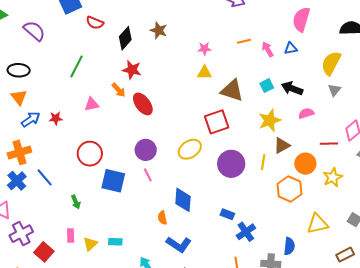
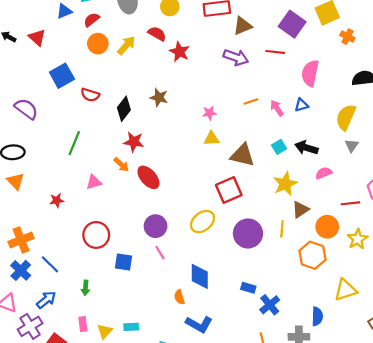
blue arrow: (31, 119) -> (46, 300), moved
blue square: (113, 181) -> (123, 262), size x0.7
green arrow: (76, 202) -> (85, 288), turned 32

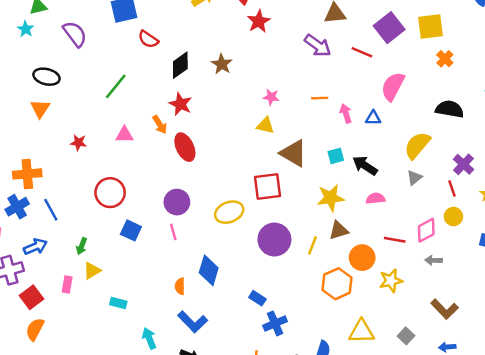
yellow triangle: (105, 331) -> (92, 271), moved

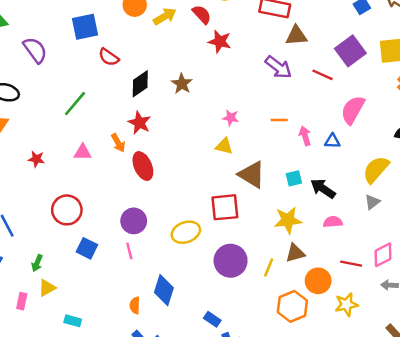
red star: (259, 21) -> (220, 42), turned -30

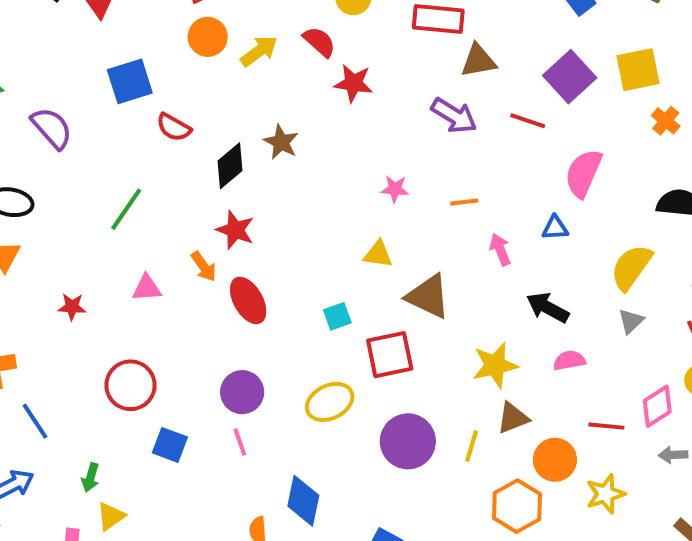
brown star: (182, 84) -> (281, 142), moved
pink star: (231, 118) -> (395, 189), moved
pink arrow: (305, 136) -> (500, 250), moved
cyan square: (294, 178) -> (337, 316), moved

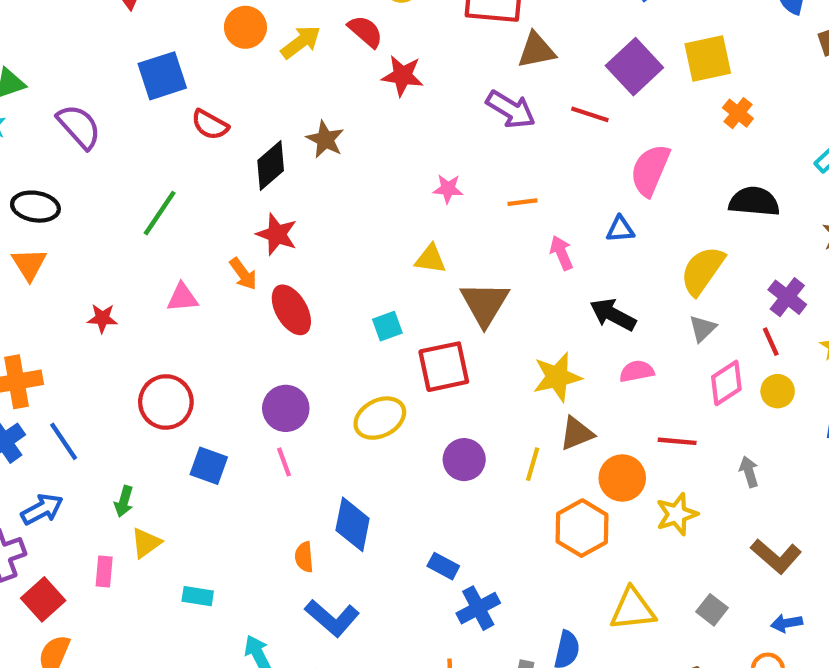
brown triangle: (428, 296) -> (485, 304), turned 36
pink diamond: (657, 406) -> (726, 383), moved
purple circle: (408, 441) -> (464, 460), size x0.7
gray arrow: (673, 455) -> (749, 472), turned 76

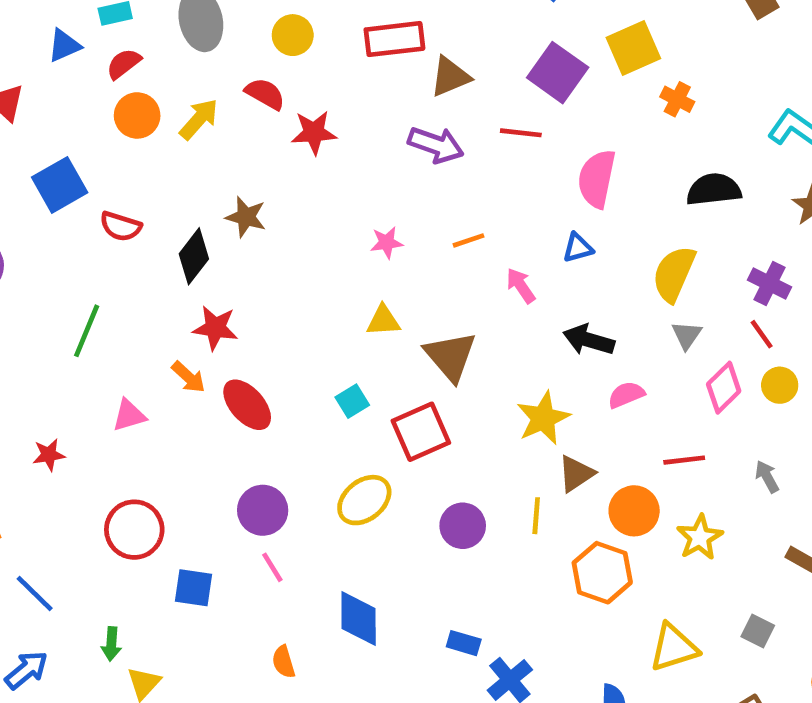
orange semicircle: (304, 557) -> (284, 662), moved

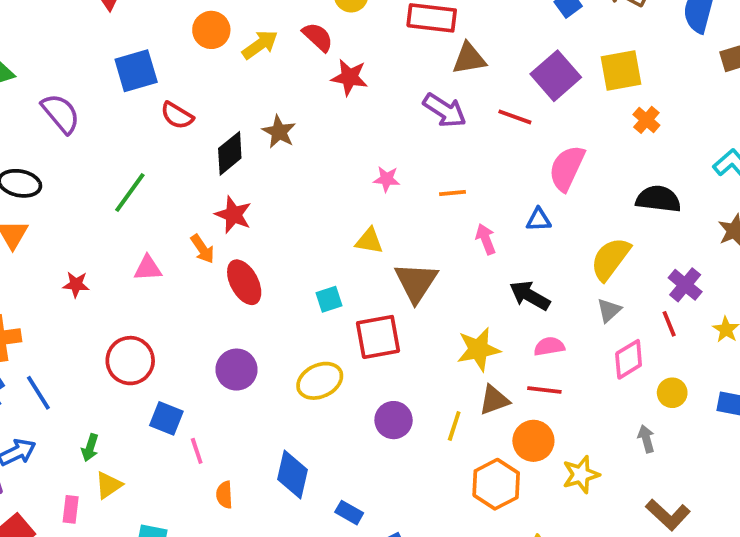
yellow circle: (780, 385) -> (672, 393), moved
red line: (684, 460) -> (544, 390), moved
pink line: (272, 567) -> (197, 451), moved
blue rectangle: (464, 643) -> (349, 513), moved

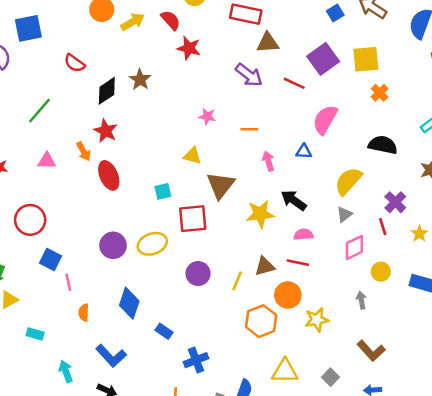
blue square: (136, 71) -> (28, 28), moved
yellow star: (478, 349) -> (260, 214), moved
purple circle: (236, 370) -> (113, 245), moved

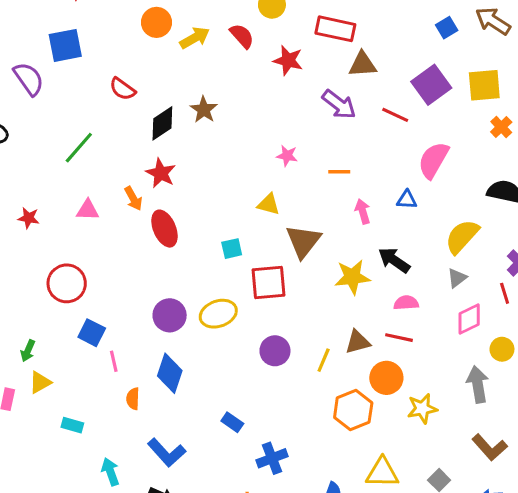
red star: (189, 48) -> (288, 60), moved
gray arrow: (361, 300) -> (478, 384), size x1.6
blue diamond: (129, 303) -> (170, 373), moved

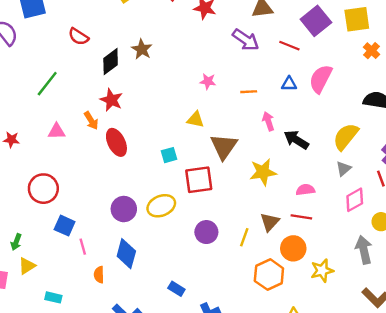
blue triangle: (407, 200) -> (289, 84), moved
black arrow: (394, 260) -> (296, 140), moved
brown triangle: (358, 342) -> (270, 222), turned -30

